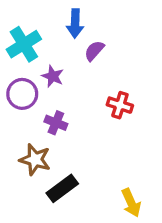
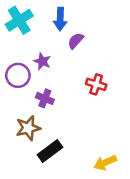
cyan cross: (24, 44) -> (19, 20), moved
brown star: (35, 160) -> (28, 128), turned -30
yellow arrow: (131, 203) -> (105, 163), turned 90

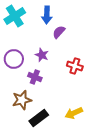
purple star: (42, 61) -> (42, 55), moved
yellow arrow: (105, 163) -> (74, 113), moved

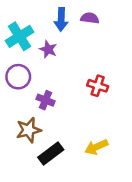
cyan cross: (15, 16) -> (20, 36), moved
purple semicircle: (59, 32) -> (90, 18), moved, turned 56
purple star: (42, 55) -> (48, 49), moved

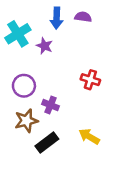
purple circle: (18, 77) -> (24, 86), moved
purple cross: (46, 100) -> (50, 105), moved
yellow arrow: (96, 147) -> (89, 136), turned 55

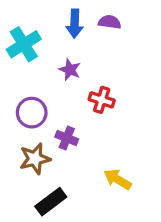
purple star: (44, 46) -> (70, 70), moved
red cross: (90, 80) -> (102, 100), moved
black rectangle: (47, 142) -> (51, 202), moved

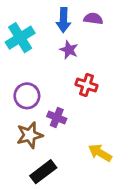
purple star: (70, 70) -> (69, 50), moved

